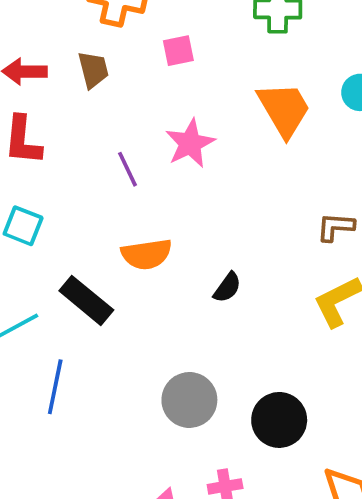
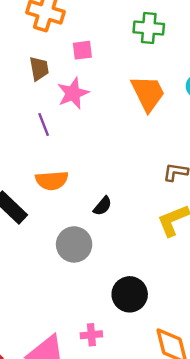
brown trapezoid: (93, 70) -> (39, 69), moved
pink star: (190, 143) -> (73, 93), moved
gray circle: (189, 400) -> (74, 244), moved

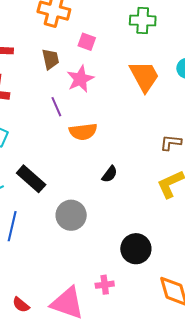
pink square: (82, 50) -> (87, 42), turned 30
orange semicircle: (52, 180) -> (83, 132), moved
gray circle: (74, 244) -> (71, 215), moved

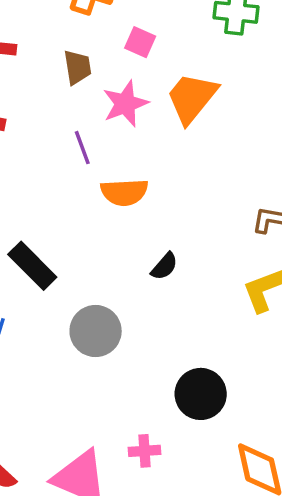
orange trapezoid: (144, 76) -> (192, 98), moved, turned -116

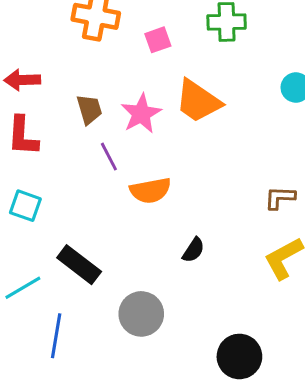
pink square: (140, 42) -> (158, 40), moved, turned -36
brown trapezoid: (77, 67) -> (89, 109), moved
orange trapezoid: (192, 98) -> (198, 101), turned -87

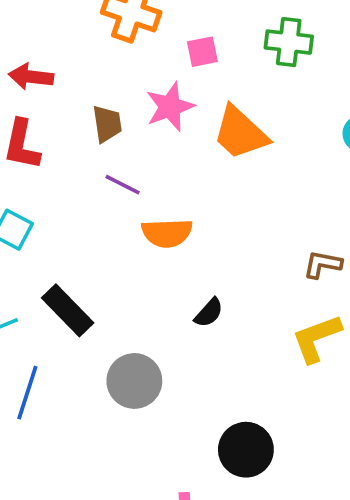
pink star: (141, 114) -> (170, 107), moved
purple line: (109, 157) -> (123, 185), turned -44

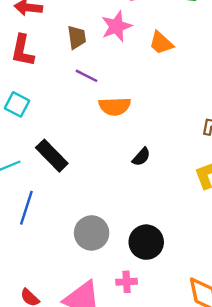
orange trapezoid: (240, 133) -> (161, 43), size x0.7
gray circle: (134, 381) -> (92, 233), moved
black circle: (246, 450) -> (146, 242), moved

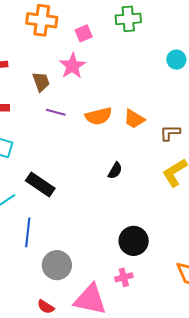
orange trapezoid: (161, 43) -> (134, 119), moved
orange semicircle: (115, 106) -> (99, 116), moved
gray circle: (92, 233) -> (57, 265), moved

